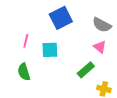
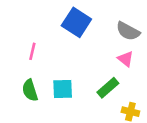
blue square: (61, 18) -> (76, 22), turned -30
cyan square: (50, 50) -> (63, 89), moved

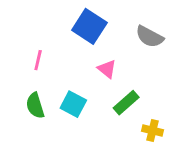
pink triangle: (125, 59) -> (107, 69), moved
cyan square: (63, 89) -> (73, 104), turned 30

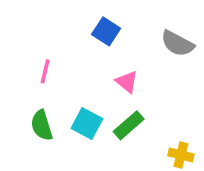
blue square: (89, 26) -> (106, 31), size x0.7
green rectangle: (126, 103) -> (129, 125), moved

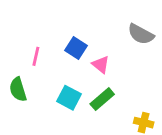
blue square: (106, 31) -> (76, 48), moved
green semicircle: (42, 125) -> (18, 89), moved

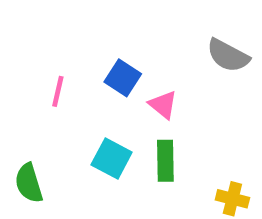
green semicircle: (18, 89) -> (29, 183), moved
green rectangle: (102, 99) -> (165, 161), turned -50

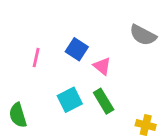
cyan square: (112, 158) -> (70, 100), turned 35
green rectangle: (165, 161) -> (104, 101), turned -30

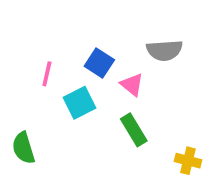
gray semicircle: (143, 35) -> (164, 50), moved, turned -32
cyan square: (70, 100) -> (79, 103), moved

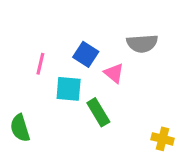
cyan square: (79, 103) -> (69, 89), turned 32
green rectangle: (134, 130) -> (98, 112), moved

